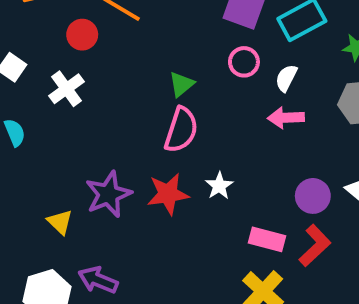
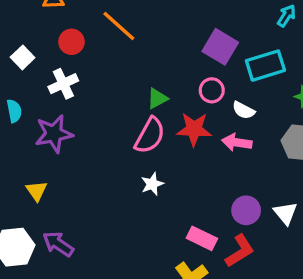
red circle: (82, 35) -> (72, 42), moved
white semicircle: (286, 78) -> (243, 110), turned -100
white star: (219, 186) -> (152, 184), moved
purple star: (108, 194) -> (54, 134), moved
red star: (168, 194) -> (194, 129), moved

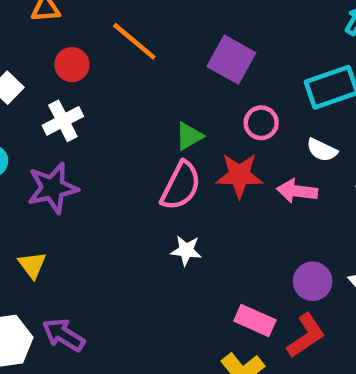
purple square: (220, 47) -> (231, 60), moved
white semicircle: (243, 110) -> (322, 150), moved
white star: (152, 184) -> (186, 250), turned 30

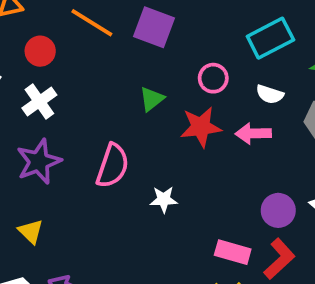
purple square: (231, 60) -> (154, 27), moved
pink semicircle: (181, 186) -> (113, 166), moved

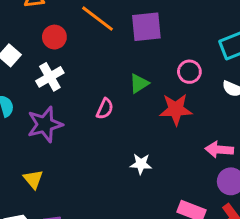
purple square: (154, 27) -> (146, 27), turned -32
pink arrow: (253, 133) -> (219, 150), moved
pink semicircle: (113, 166) -> (105, 109), moved, size x0.6

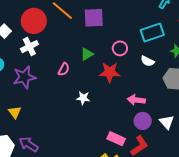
red circle: (54, 37) -> (34, 21), size x1.6
white star: (141, 164) -> (83, 98), moved

